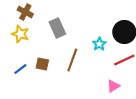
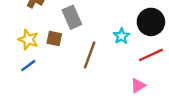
yellow star: (20, 34) -> (28, 40), moved
brown square: (42, 64) -> (54, 38), moved

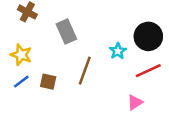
brown square: (54, 38) -> (48, 82), moved

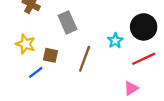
blue line: (21, 82) -> (36, 72), moved
brown square: (48, 82) -> (50, 55), moved

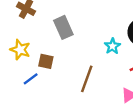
brown line: (85, 59) -> (87, 79), moved

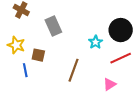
blue line: (31, 79) -> (25, 70), turned -64

